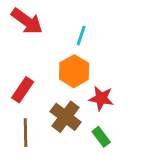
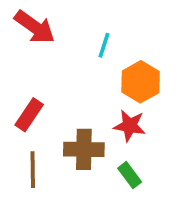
orange hexagon: (74, 71) -> (141, 82), moved
brown cross: (65, 117) -> (84, 149), turned -36

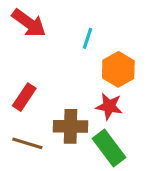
brown line: (33, 170) -> (27, 143), turned -72
green rectangle: (130, 175) -> (109, 148), size x1.6

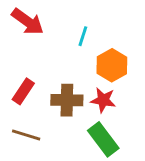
brown cross: (71, 126) -> (67, 100), moved

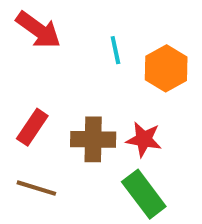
cyan line: (83, 36) -> (115, 50), turned -30
orange hexagon: (112, 65) -> (166, 68), moved

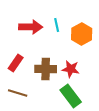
red arrow: (38, 30) -> (31, 27), moved, turned -35

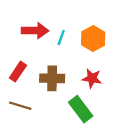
cyan line: (57, 25) -> (61, 37), moved, turned 32
red star: (71, 69) -> (92, 78), moved

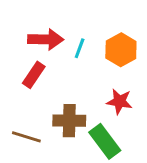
red rectangle: (18, 72) -> (34, 75), moved
brown cross: (52, 78) -> (69, 121), moved

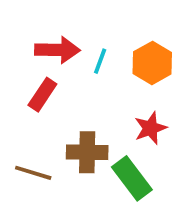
red star: (119, 101) -> (150, 128), turned -30

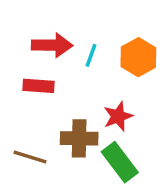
red rectangle: (42, 95) -> (38, 86), turned 60
red star: (150, 128) -> (118, 116), moved

